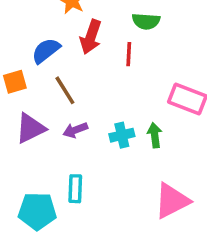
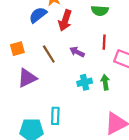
blue semicircle: (46, 51) -> (38, 15), moved
red line: (129, 54) -> (104, 42), moved
purple arrow: (75, 130) -> (77, 52), moved, turned 48

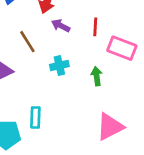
purple arrow: (77, 52) -> (61, 26), moved
cyan cross: (85, 82) -> (59, 66), moved

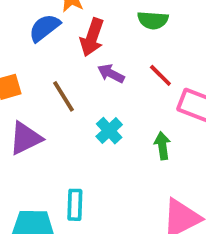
red line: (95, 27) -> (160, 75), turned -48
cyan cross: (59, 66) -> (109, 131), turned -30

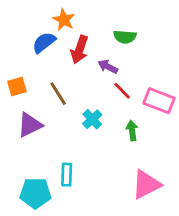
purple arrow: (111, 74) -> (108, 67), moved
red line: (160, 75) -> (122, 91), moved

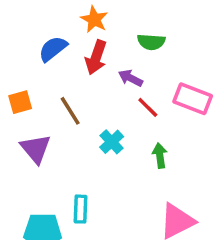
orange star: (64, 20) -> (94, 19), moved
pink rectangle: (159, 101) -> (193, 99), moved
purple triangle: (30, 125) -> (36, 149), turned -44

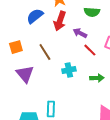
cyan cross: (112, 142) -> (69, 70), turned 32
green arrow: (160, 156) -> (97, 78), turned 96

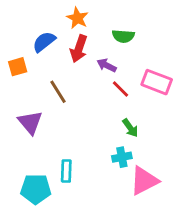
orange square: (16, 47) -> (18, 67), moved
cyan cross: (69, 70) -> (122, 157), moved
green arrow: (97, 78) -> (130, 128), turned 56

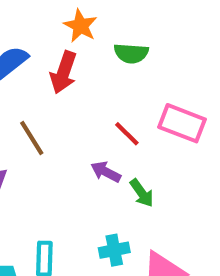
orange star: (77, 18) -> (80, 26), moved
purple arrow: (107, 65) -> (106, 172), moved
cyan cross: (122, 157) -> (114, 250), moved

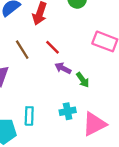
red line: (127, 134) -> (52, 47), moved

